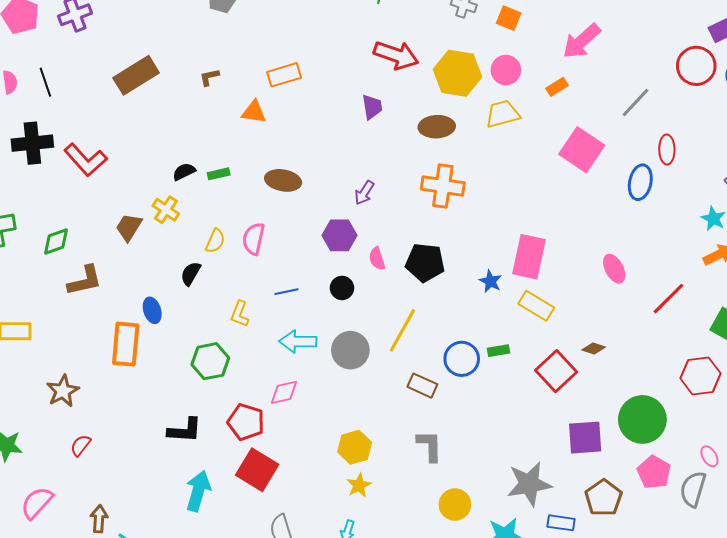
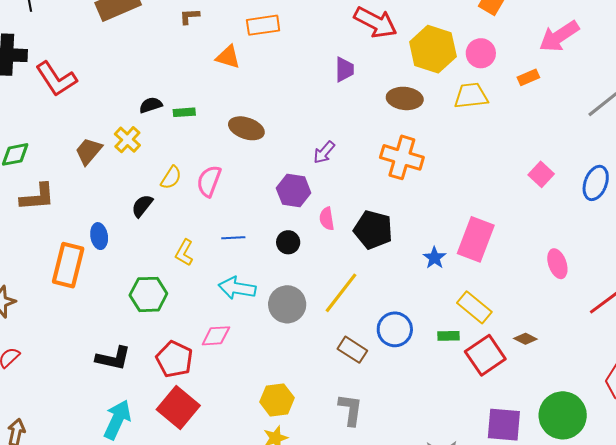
pink square: (582, 150) -> (541, 174), moved, size x0.6
yellow rectangle: (536, 306) -> (474, 307), moved
green rectangle: (499, 351) -> (449, 336), moved

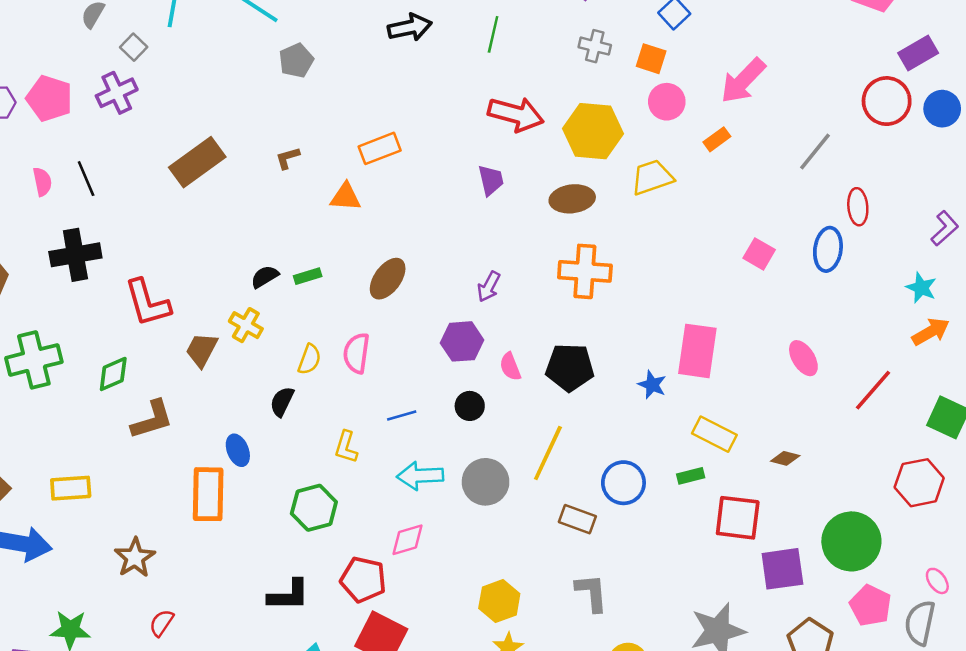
pink circle: (481, 53) -> (667, 102), moved
red L-shape: (56, 79) -> (147, 303), moved, turned 30
brown ellipse: (246, 128) -> (388, 279), turned -60
red square: (485, 355) -> (738, 518), moved, turned -36

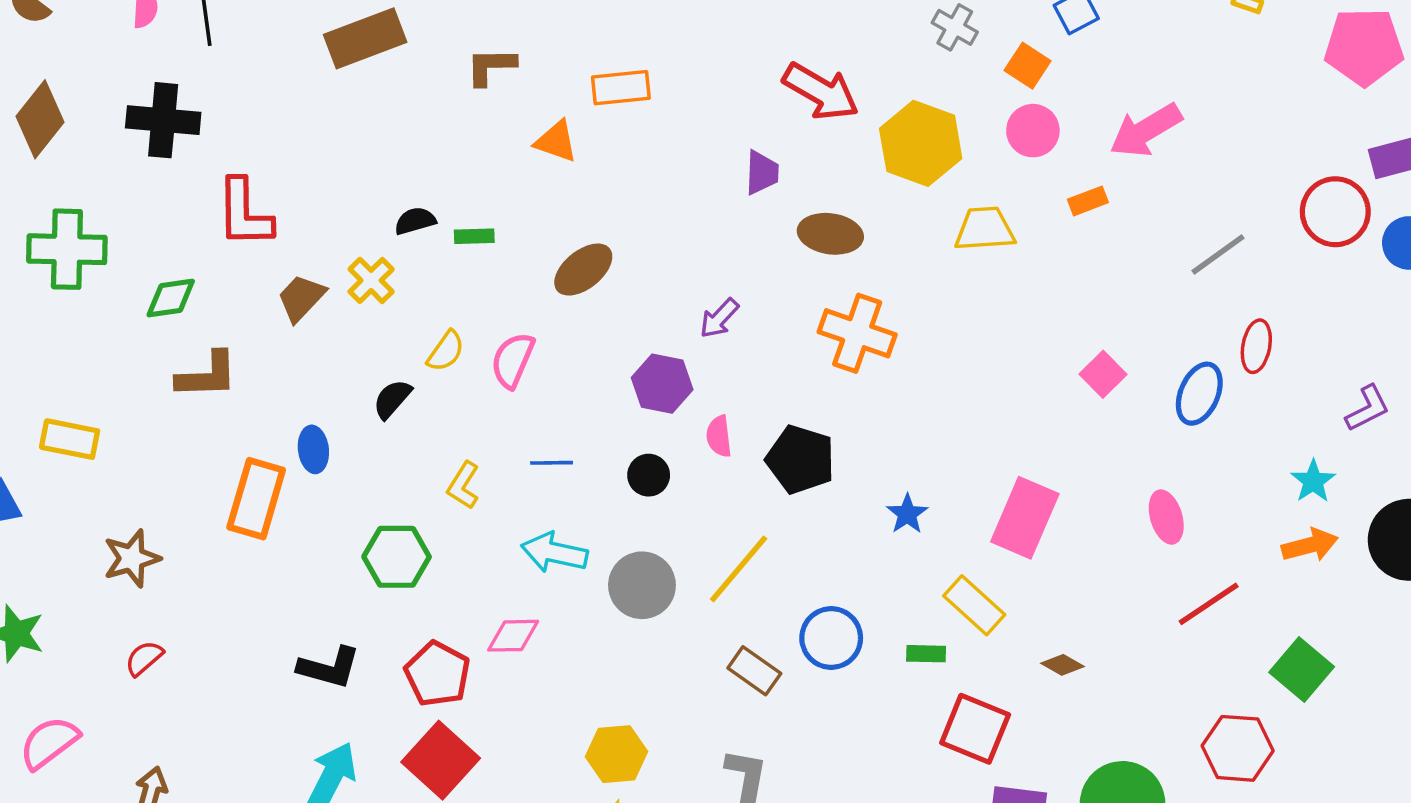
brown L-shape: (288, 158) -> (491, 66), size x1.4
brown ellipse: (572, 199) -> (830, 234), moved
pink rectangle: (697, 351) -> (1025, 518), moved
pink ellipse: (803, 358) -> (1166, 517), moved

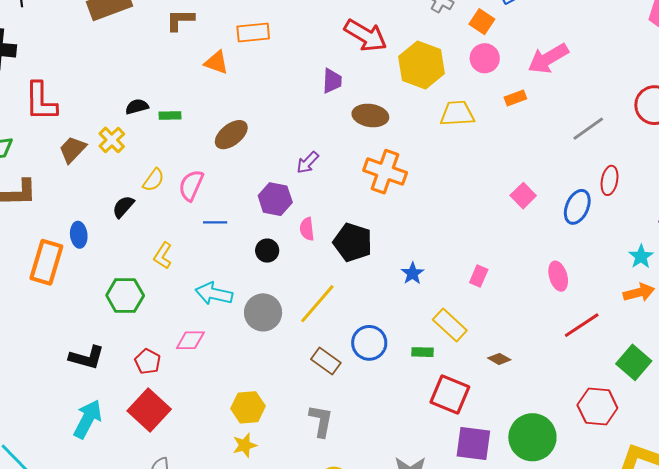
blue line: (552, 463) -> (215, 222), moved
pink rectangle: (1025, 518) -> (479, 276), size x0.5
red pentagon: (437, 674) -> (148, 362), size x0.7

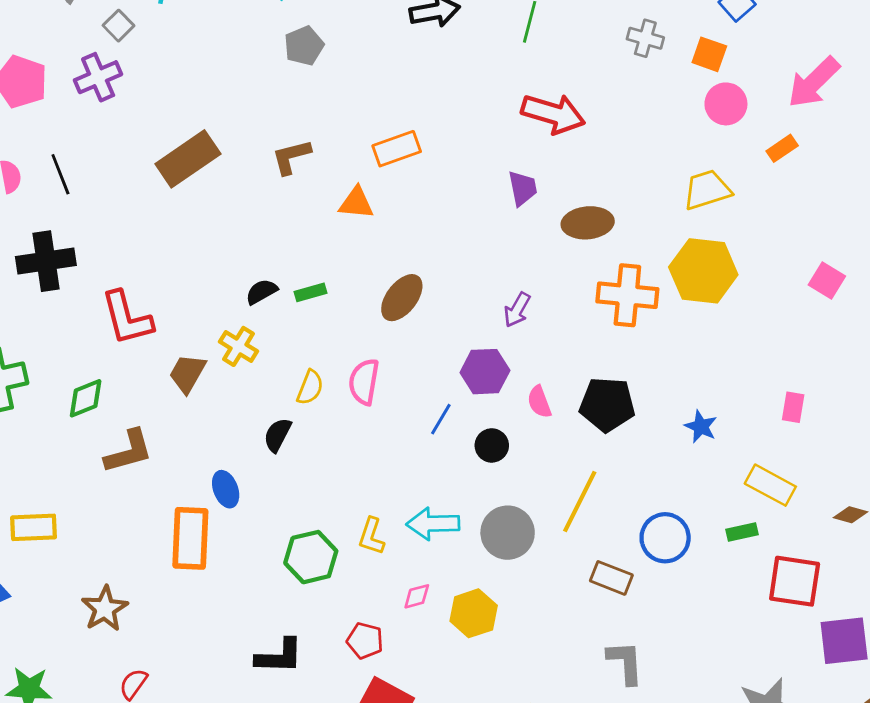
yellow hexagon: (422, 65) -> (703, 271), moved
blue line: (215, 222) -> (441, 419), moved, turned -45
yellow L-shape: (163, 256) -> (371, 536), moved
pink diamond: (190, 340) -> (417, 596), size x0.7
yellow hexagon: (248, 407) -> (474, 613), moved

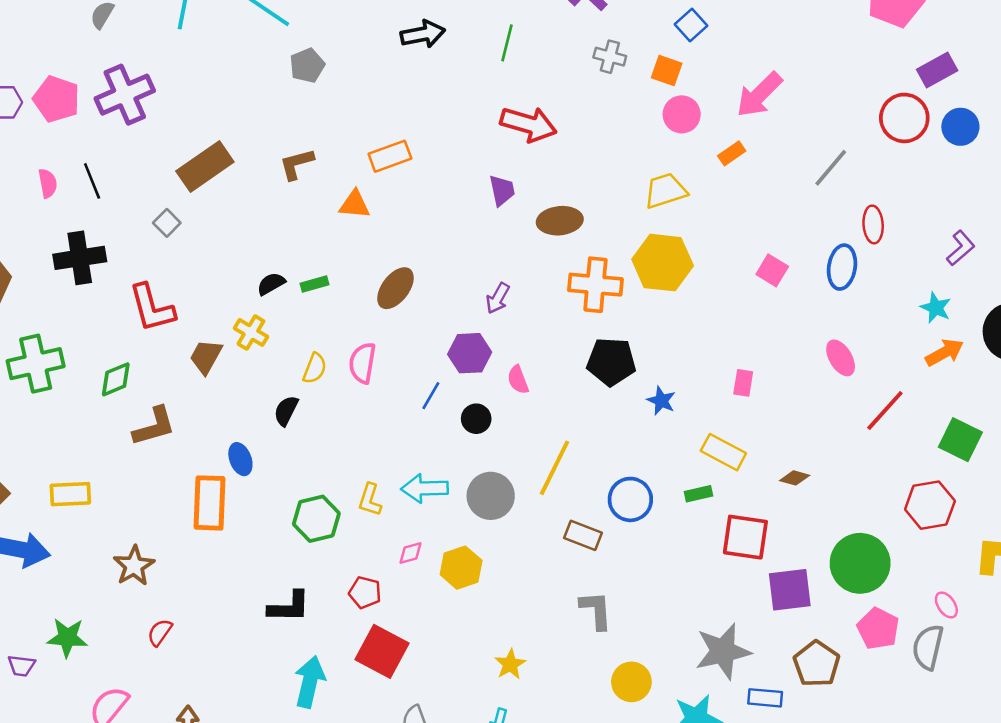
gray square: (119, 26) -> (167, 223), moved
purple cross: (98, 77) -> (125, 95), size x1.4
black pentagon: (607, 404) -> (611, 362), moved

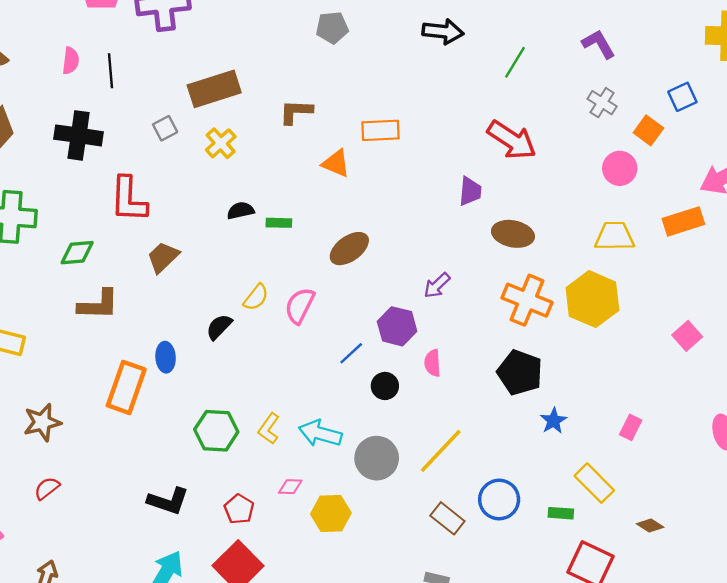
pink circle: (682, 114) -> (620, 168), moved
orange rectangle: (732, 153) -> (683, 221), size x1.6
yellow cross: (251, 332) -> (221, 143), moved

